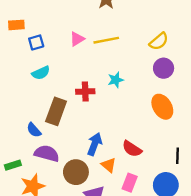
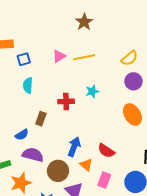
cyan semicircle: (41, 73) -> (28, 85), turned 119
brown rectangle: (56, 111) -> (41, 119), size x0.6
blue semicircle: (34, 130) -> (22, 135), turned -80

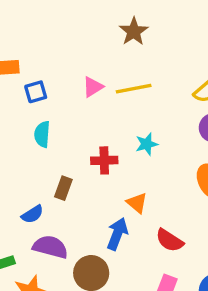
orange triangle: (86, 165) -> (137, 203), moved

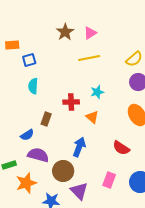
brown star: (134, 31) -> (65, 32), moved
pink triangle: (93, 87) -> (90, 33), moved
orange triangle: (137, 203) -> (92, 117), moved
red semicircle: (170, 240) -> (121, 148), moved

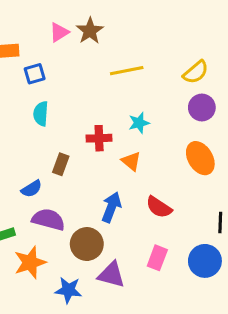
pink triangle: (90, 33) -> (59, 32), moved
red semicircle: (121, 148) -> (159, 207), moved
purple triangle: (79, 191) -> (111, 275), turned -30

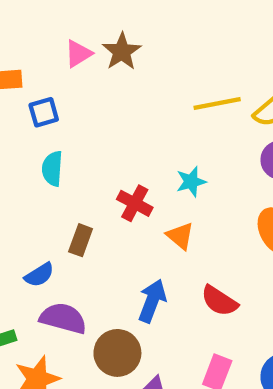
yellow line: (127, 71) -> (217, 104), moved
red cross: (99, 138) -> (135, 203), turned 30

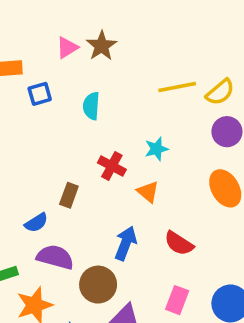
cyan semicircle: (52, 169) -> (91, 106), moved

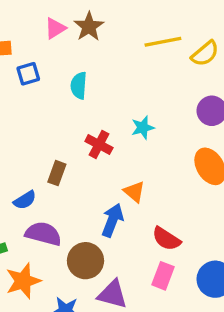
yellow line: (177, 87) -> (163, 42), moved
yellow semicircle: (220, 92) -> (205, 54), moved
orange triangle: (148, 192) -> (134, 192), moved
red semicircle: (179, 243) -> (166, 239), moved

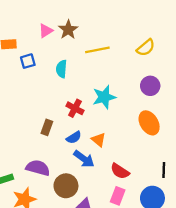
yellow line: (163, 42) -> (97, 50), moved
cyan star: (143, 128) -> (104, 97), size x1.5
blue semicircle: (25, 200) -> (74, 137), moved
blue arrow: (112, 220) -> (84, 159), turned 105

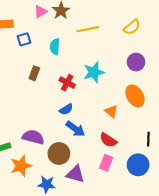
brown rectangle: (47, 127) -> (34, 73), moved
orange triangle: (99, 140) -> (111, 111), moved

